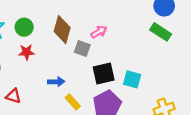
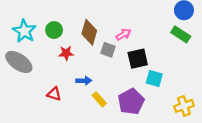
red star: (26, 52) -> (66, 53), moved
black square: (104, 73) -> (138, 59), moved
red triangle: (13, 96) -> (54, 94), moved

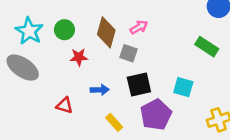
pink arrow: (123, 34) -> (139, 27), moved
green rectangle: (181, 34) -> (207, 47), moved
black square: (138, 59) -> (139, 85), moved
yellow rectangle: (99, 99) -> (114, 122), moved

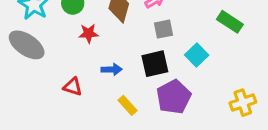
gray square: (128, 53) -> (164, 29), moved, turned -30
cyan square: (183, 87) -> (197, 55), moved, turned 30

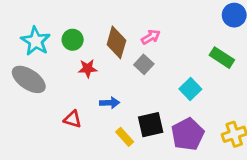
gray square: (164, 29) -> (144, 64), moved, turned -36
black square: (155, 64) -> (151, 125), moved
purple pentagon: (174, 97) -> (188, 134), moved

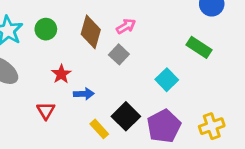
red star: (88, 68) -> (61, 74), moved, turned -30
red triangle: (73, 119) -> (46, 111), turned 42
black square: (151, 125) -> (126, 116), turned -32

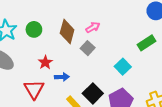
green rectangle: (199, 47) -> (147, 43), turned -66
red triangle: (46, 111) -> (34, 89), size x1.5

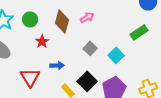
gray square: (88, 48) -> (90, 48), moved
red star: (45, 62) -> (42, 41), moved

